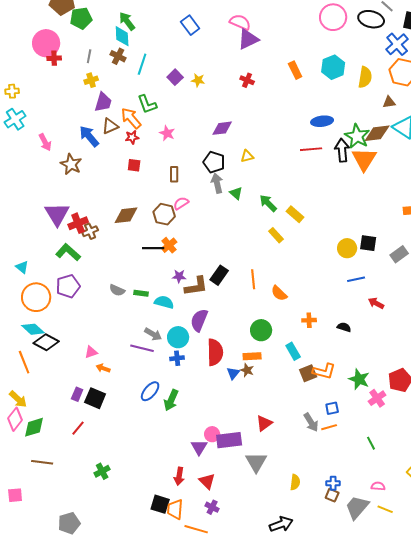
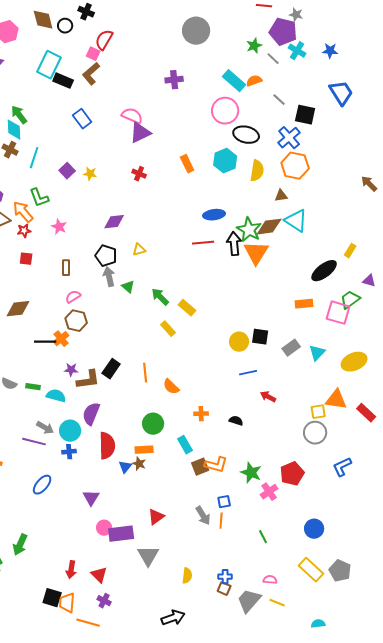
black ellipse: (371, 19) -> (246, 135), moved
brown hexagon: (164, 214) -> (76, 321), moved
green arrow: (171, 400) -> (20, 545), moved
orange line: (329, 427) -> (221, 521), turned -70
purple triangle: (199, 447) -> (91, 498), moved

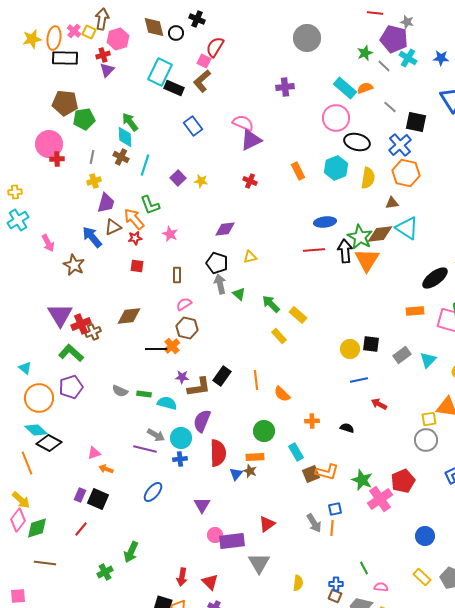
pink cross: (269, 492) -> (380, 499), size x1.4
green line: (263, 537) -> (364, 568), moved
yellow rectangle: (311, 570) -> (422, 577), size x0.7

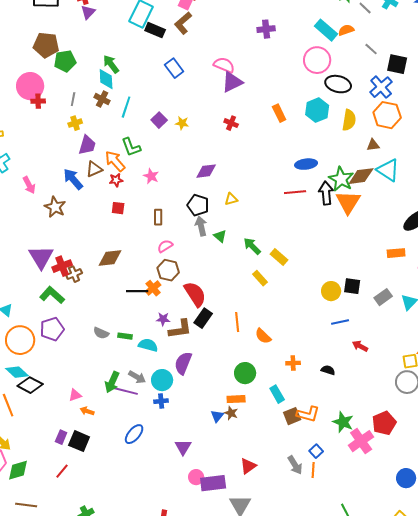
red semicircle: (218, 453) -> (195, 294), moved, turned -32
blue square: (335, 509) -> (316, 451), turned -32
green arrow: (131, 552) -> (112, 382), moved

